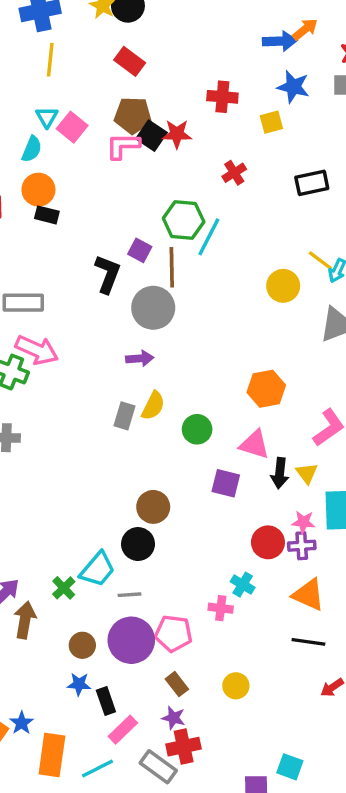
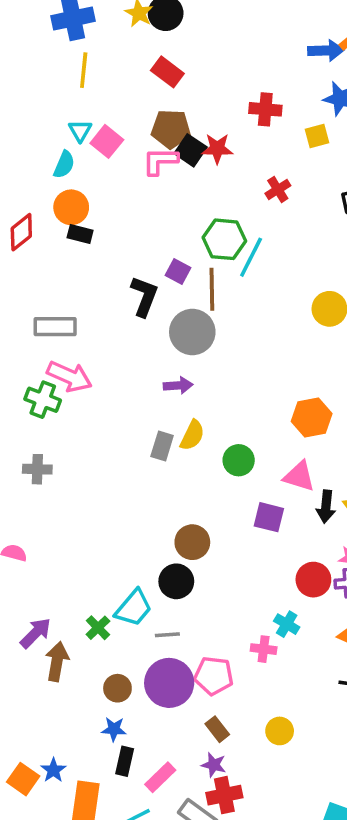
black rectangle: (106, 701) -> (125, 761), moved, turned 32

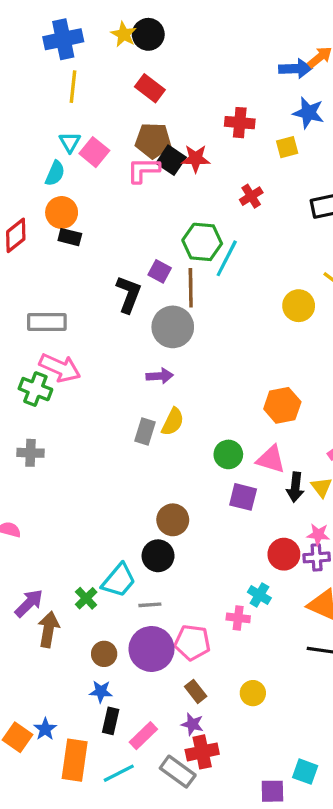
green circle: (239, 460) -> (228, 454), moved

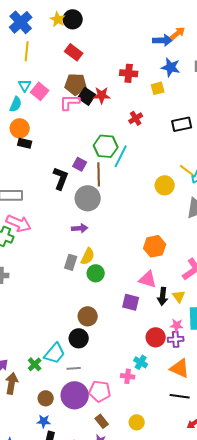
blue cross: (63, 39) -> (21, 22), turned -30
green circle: (228, 454) -> (96, 273), moved

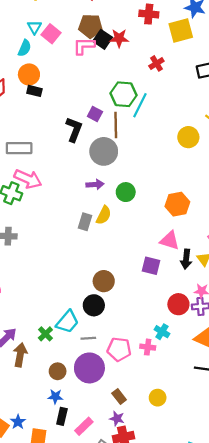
yellow square: (158, 88) -> (181, 31), size x1.6
green circle: (96, 273) -> (126, 192), moved
pink pentagon: (100, 391) -> (119, 349), moved

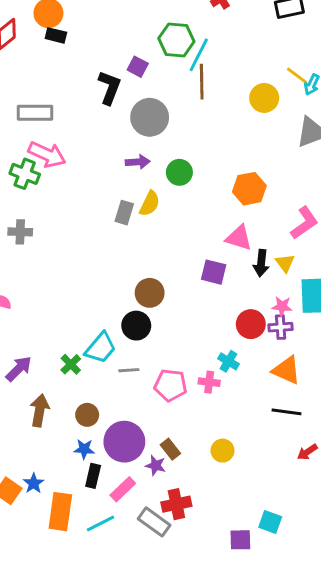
brown line: (116, 125) -> (202, 82), moved
brown arrow: (20, 355) -> (40, 410), moved
purple circle: (89, 368) -> (124, 442), moved
purple star: (117, 419) -> (156, 465), moved

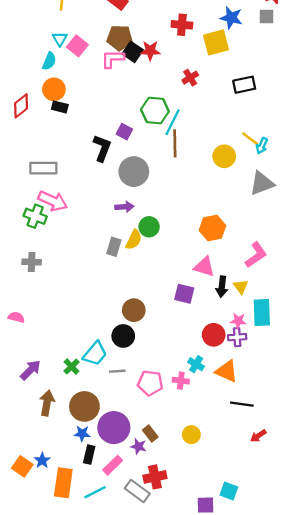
green circle: (179, 172) -> (149, 227), moved
orange triangle: (287, 370) -> (227, 371), moved
brown circle: (87, 415) -> (84, 406), size x1.6

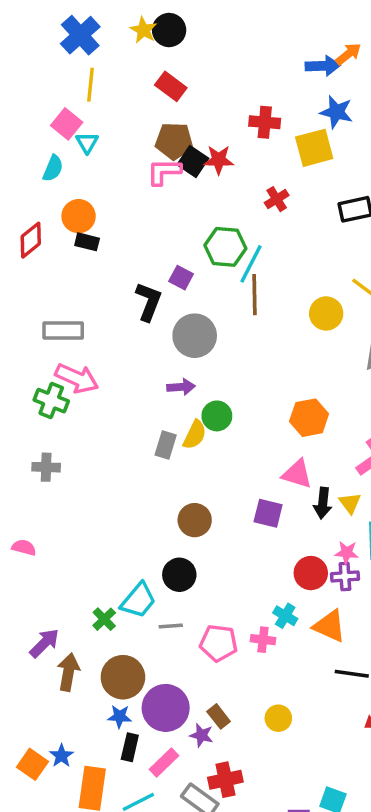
pink square: (77, 46) -> (67, 124), moved
cyan semicircle: (49, 61) -> (53, 168), moved
brown circle: (134, 310) -> (195, 520), moved
purple arrow: (30, 370) -> (44, 643), moved

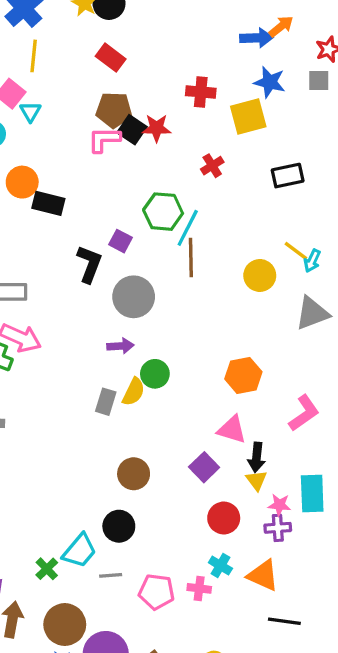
black rectangle: (87, 242) -> (48, 203), moved, size x1.4
yellow triangle: (350, 503) -> (256, 480), moved
purple square: (268, 513) -> (204, 467), turned 32
red circle: (311, 573) -> (224, 518), moved

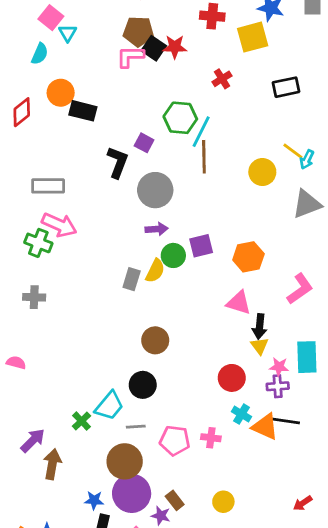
purple arrow: (120, 346) -> (157, 229), moved
purple square: (204, 467) -> (201, 246), moved, turned 30
cyan cross: (220, 566) -> (241, 414), moved
black line: (284, 621) -> (286, 421), moved
brown circle: (65, 625) -> (125, 461), moved

